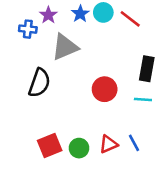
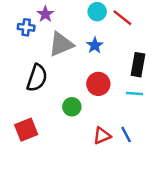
blue star: (80, 14) -> (95, 45), moved
red square: (50, 146) -> (26, 130), moved
green circle: (79, 148) -> (72, 107), moved

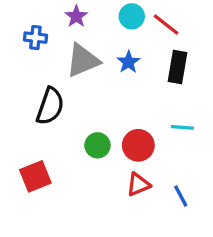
purple star: (45, 14) -> (76, 16), moved
black rectangle: (138, 65) -> (177, 67), moved
red circle: (98, 84) -> (138, 145), moved
blue line: (126, 134) -> (181, 196), moved

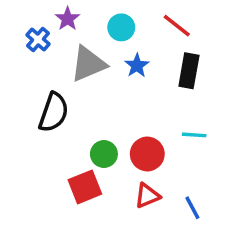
purple star: (76, 16) -> (68, 19), moved
cyan circle: (132, 16) -> (121, 27), moved
blue cross: (35, 38) -> (38, 40), turned 35
red square: (35, 176) -> (85, 187), moved

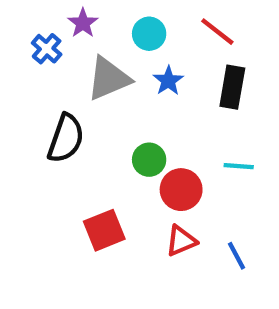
green circle: (104, 154) -> (149, 160), moved

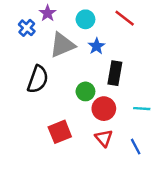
black rectangle: (232, 87) -> (115, 73), moved
cyan line: (239, 166) -> (142, 109), moved
red triangle: (181, 241) -> (104, 138), turned -48

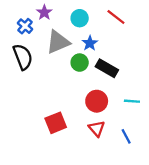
black rectangle: (115, 73) -> (107, 68), turned -70
black semicircle: (38, 79) -> (23, 57), moved, turned -40
green circle: (85, 91) -> (80, 63), moved

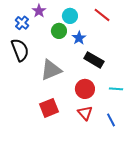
gray triangle: (58, 42) -> (51, 70), moved
green circle: (80, 63) -> (59, 31), moved

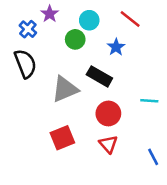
blue star: (79, 38) -> (116, 47), moved
black rectangle: (94, 60) -> (99, 76), moved
cyan line: (116, 89) -> (149, 101), moved
blue line: (111, 120) -> (153, 157), moved

